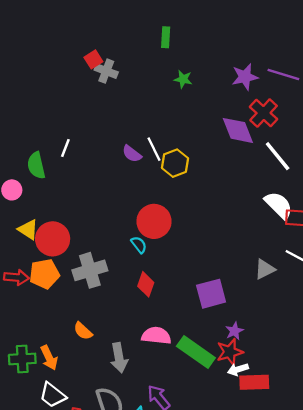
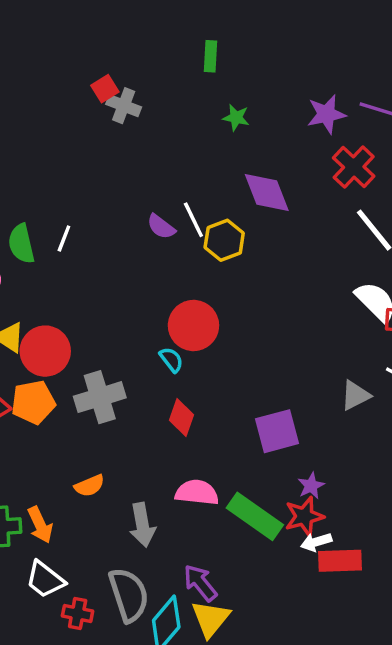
purple diamond: (238, 130) -> (267, 193), moved
white line: (65, 148) -> (64, 239), moved
orange semicircle: (83, 331) -> (90, 486), turned -66

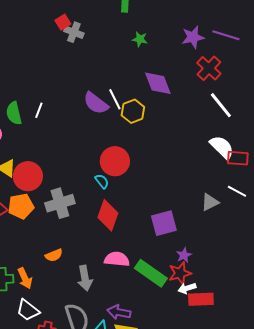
purple semicircle: (161, 227) -> (96, 103), size x1.5
red diamond: (182, 418) -> (108, 215), size x1.4
purple arrow: (200, 583) -> (119, 312), turned -40

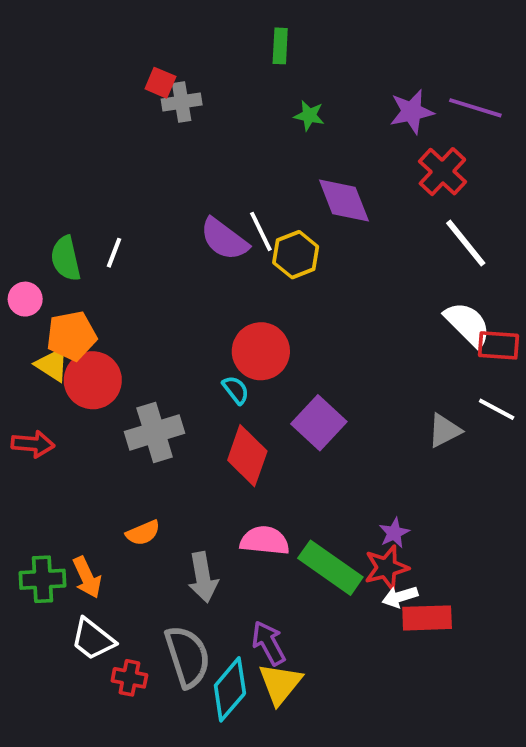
red square: (63, 22) -> (160, 83), turned -35
gray cross: (74, 32) -> (182, 102), turned -30
orange pentagon: (21, 206) -> (71, 336), moved
purple square: (164, 223) -> (319, 423), moved, turned -32
purple arrow: (119, 312) -> (269, 643), turned 50

